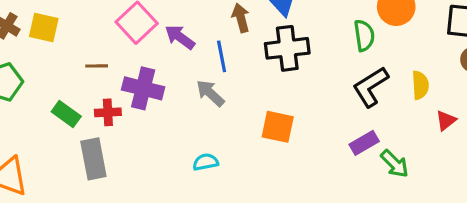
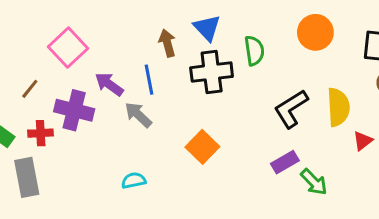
green semicircle: (364, 36) -> (254, 51), moved
purple arrow: (180, 37) -> (109, 84), moved
brown line: (97, 66) -> (30, 89), turned -50
yellow semicircle: (420, 85) -> (338, 107), size x1.4
orange square: (278, 127) -> (202, 147), turned 32

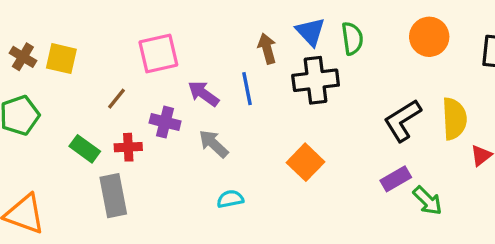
pink square: (68, 48) -> (158, 53), turned 30
green semicircle: (254, 51) -> (352, 38), moved
purple cross: (74, 110) -> (165, 122), size x0.7
gray arrow: (138, 115) -> (214, 144), moved

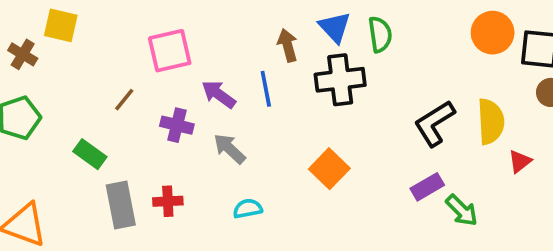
orange circle: (429, 37) -> (493, 33), moved
yellow square: (61, 59) -> (61, 25), moved
red cross: (128, 147) -> (168, 201), moved

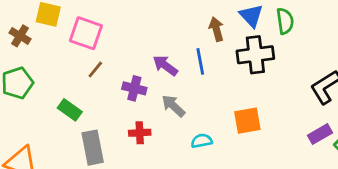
pink square: (170, 51) -> (86, 33), moved, turned 32
orange square: (329, 169) -> (247, 121), turned 36
red cross: (168, 201) -> (140, 133), moved
cyan semicircle: (248, 209) -> (202, 141), moved

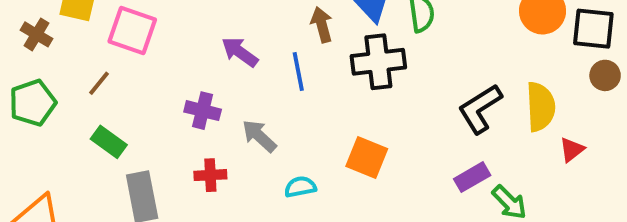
purple arrow: (165, 65) -> (240, 52), moved
brown line: (95, 70) -> (99, 83), moved
orange square: (247, 121) -> (367, 157), turned 32

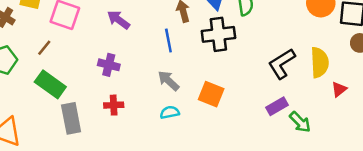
purple arrow: (240, 52) -> (119, 20), moved
gray arrow: (259, 136) -> (168, 81), moved
green rectangle: (109, 142) -> (50, 84), size x1.4

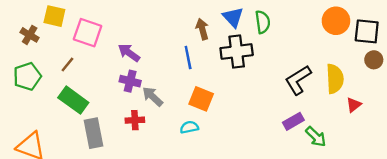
purple arrow: (119, 20) -> (129, 53), moved
gray arrow: (168, 81) -> (153, 96), moved
orange square: (211, 94) -> (201, 99), moved

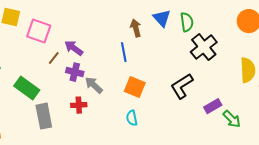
black cross: (237, 52) -> (204, 47), moved, turned -32
brown line: (67, 65) -> (54, 58), moved
black L-shape: (298, 80) -> (182, 86), moved
cyan semicircle: (189, 127) -> (132, 118), moved, turned -91

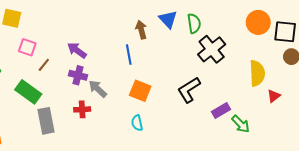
pink square: (39, 31) -> (27, 47), moved, size x0.7
brown line: (54, 58) -> (44, 65), moved

